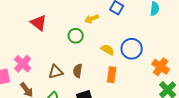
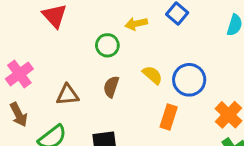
brown semicircle: (78, 71) -> (111, 87), moved
orange rectangle: (112, 75) -> (169, 117), moved

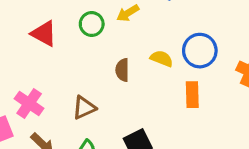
green circle: (107, 45) -> (92, 24), moved
brown semicircle: (111, 87) -> (122, 70), moved

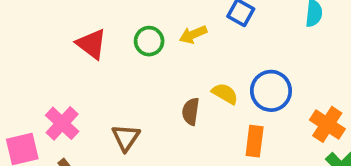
brown semicircle: (122, 70) -> (191, 111), moved
brown triangle: (84, 108) -> (126, 138), turned -40

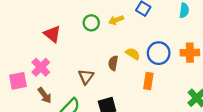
red triangle: (91, 44) -> (52, 34), moved
orange cross: (327, 124) -> (190, 53), moved, turned -36
brown triangle: (126, 138) -> (86, 77), moved

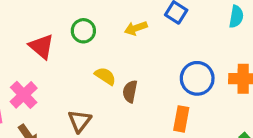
green circle: (91, 23) -> (83, 31), moved
yellow semicircle: (133, 54) -> (105, 76), moved
brown triangle: (86, 77) -> (80, 121), moved

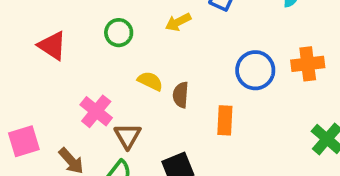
red triangle: (41, 46) -> (52, 46), moved
pink cross: (24, 95) -> (96, 111), moved
orange rectangle: (181, 119) -> (225, 120), moved

